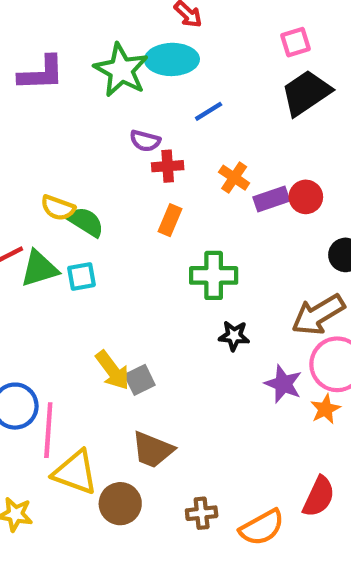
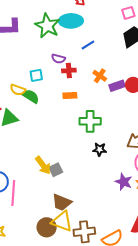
orange rectangle: (170, 220) -> (70, 96), turned 64
cyan square: (81, 276) -> (36, 75), moved
purple star: (283, 384) -> (124, 182), moved
yellow triangle: (75, 472) -> (62, 221), moved
brown cross: (202, 513) -> (84, 232), size x1.5

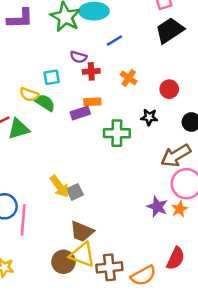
purple rectangle: (117, 86) -> (80, 113), moved
black star: (100, 149) -> (149, 117), moved

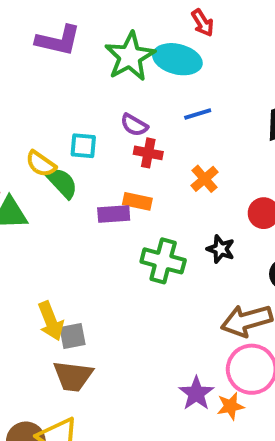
brown trapezoid: (82, 231) -> (73, 376), moved, turned -30

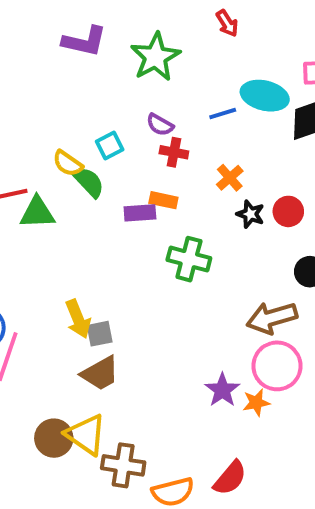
cyan ellipse: (177, 59) -> (265, 96), moved
cyan square: (83, 146) -> (110, 145), turned -32
black star: (221, 249) -> (250, 214), moved
brown trapezoid: (73, 376) -> (100, 373), turned -36

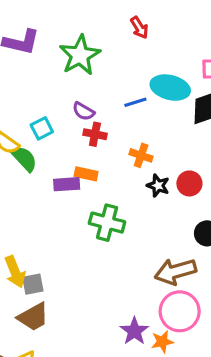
orange cross: (230, 178) -> (141, 155), turned -30

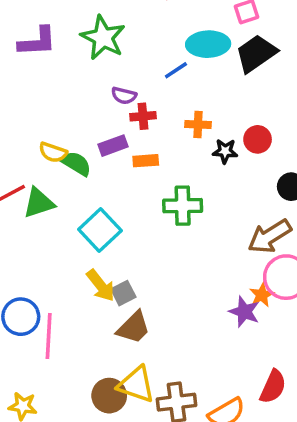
cyan square: (42, 128) -> (100, 230), moved, size x1.6
purple rectangle: (67, 184) -> (113, 146), moved
orange star: (162, 342) -> (262, 295), moved

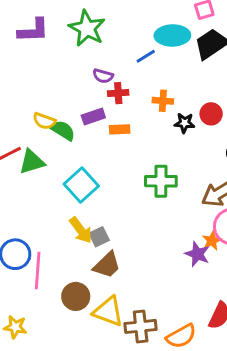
green cross: (183, 206) -> (161, 181), moved
brown circle: (109, 396) -> (76, 296), moved

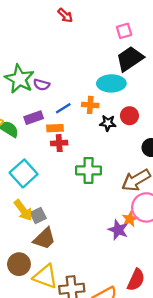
green star: (87, 28) -> (19, 79), moved
cyan ellipse: (172, 35) -> (111, 83), moved
blue line: (146, 56) -> (63, 108), moved
red cross: (118, 93) -> (59, 143), moved

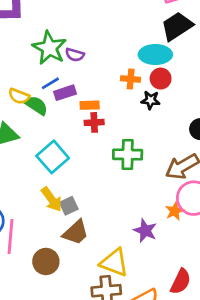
blue line: (63, 108) -> (50, 83), moved
red circle: (129, 116) -> (161, 79), moved
purple star: (118, 230) -> (145, 231), moved
yellow triangle: (45, 276) -> (114, 263), moved

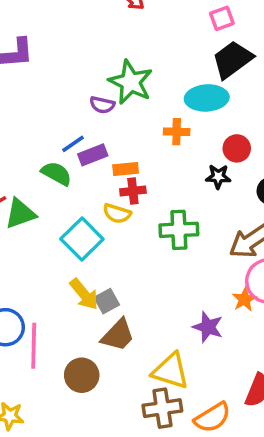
green star: (49, 48) -> (131, 82), moved
red circle: (161, 79) -> (237, 148), moved
yellow semicircle: (19, 96) -> (117, 213), moved
black star: (151, 100) -> (218, 177), moved

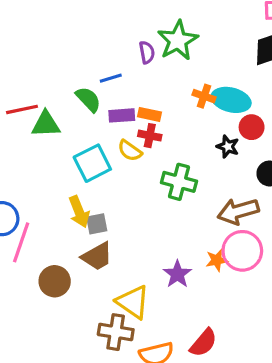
cyan ellipse: (207, 98) -> (231, 100), moved
purple semicircle: (102, 105) -> (147, 52), turned -130
purple rectangle: (93, 155) -> (122, 115), moved

